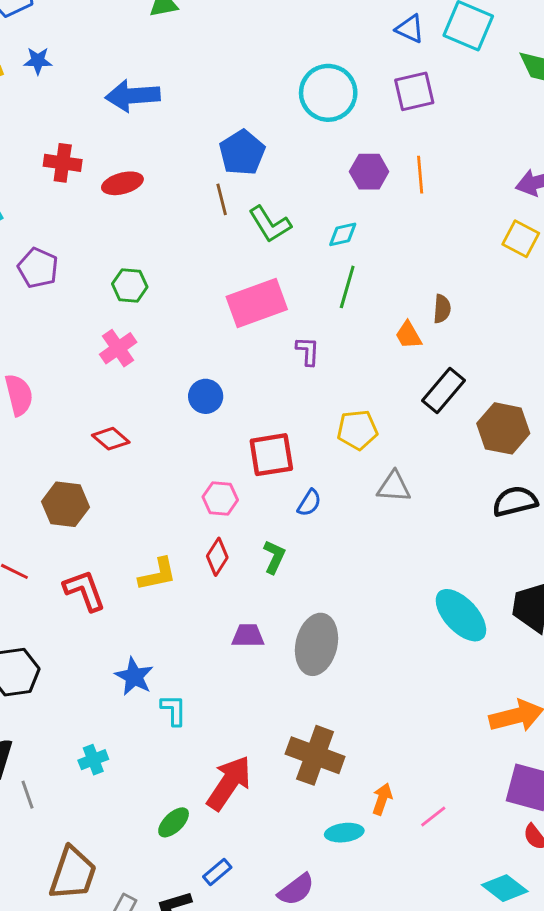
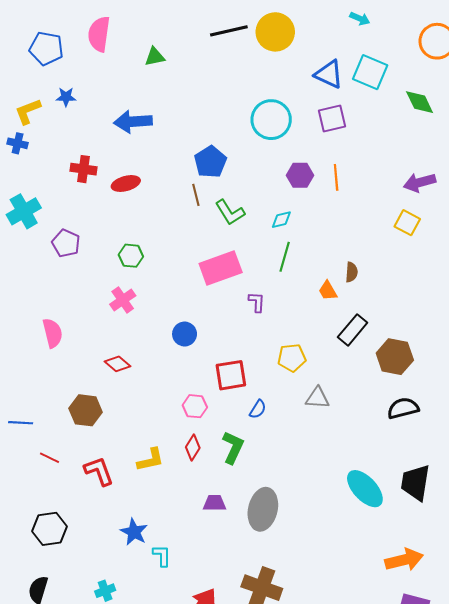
blue triangle: (410, 29) -> (329, 74), size x1.4
green L-shape: (274, 557) -> (233, 447), size x1.4

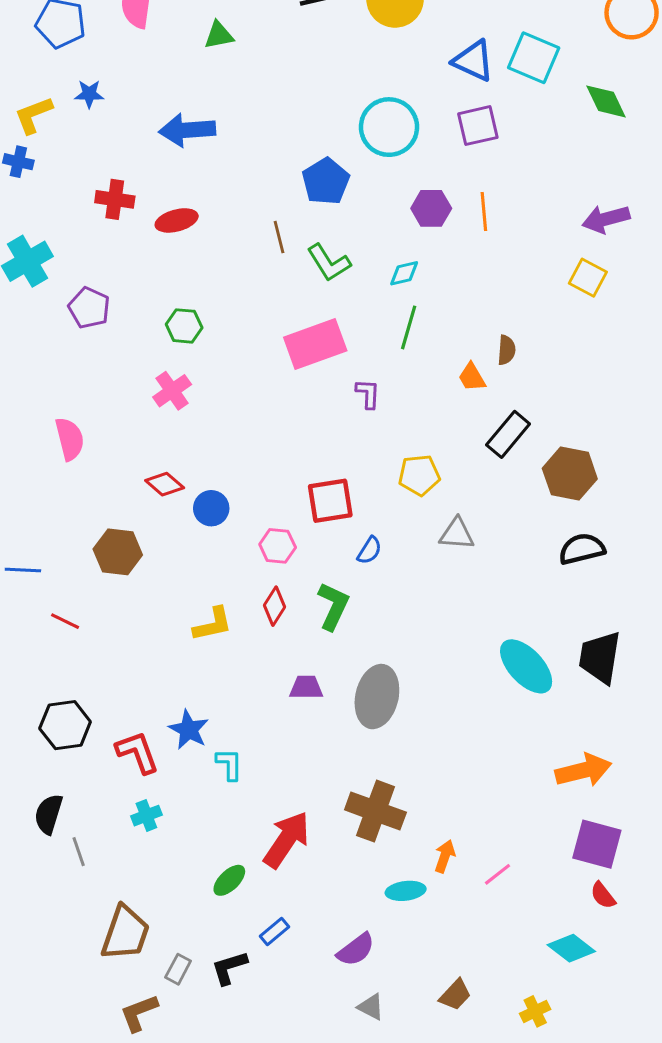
blue pentagon: (210, 162) -> (326, 181), moved
blue circle: (185, 334) -> (211, 508), moved
red L-shape: (99, 471) -> (137, 752), moved

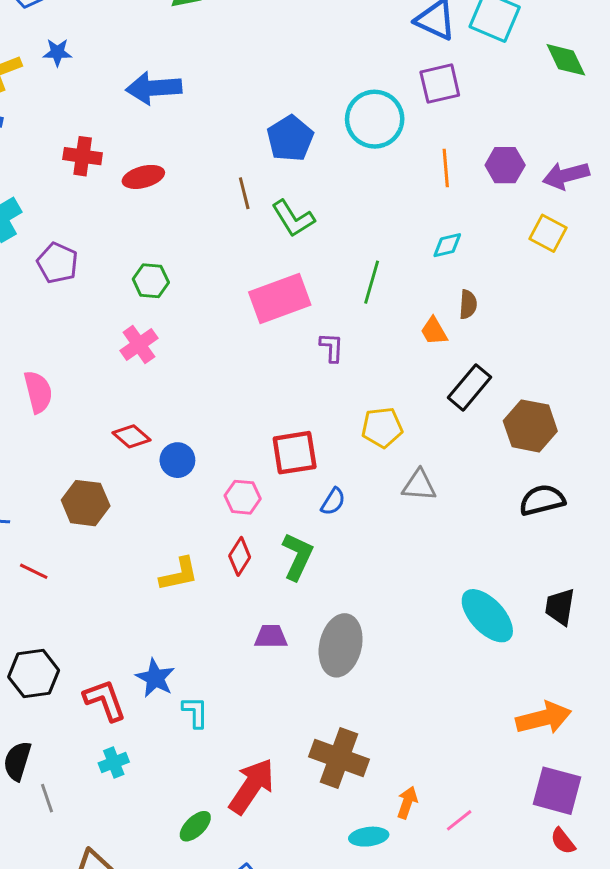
cyan circle: (389, 127) -> (375, 119), moved
purple hexagon: (431, 208) -> (505, 165), moved
cyan diamond: (404, 273) -> (447, 245), moved
black trapezoid: (600, 657) -> (560, 607), size x0.7

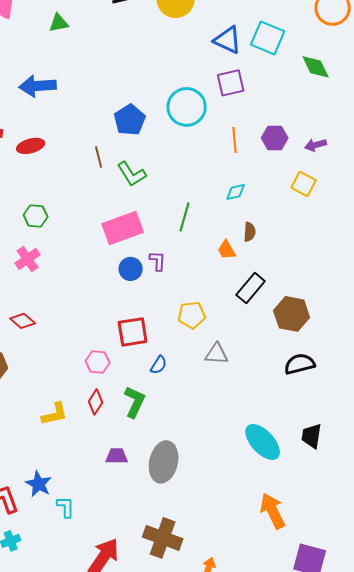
purple arrow: (566, 175) -> (316, 145), size x0.7
blue circle: (177, 460) -> (131, 269), moved
orange arrow: (544, 718) -> (273, 511), moved, turned -102

